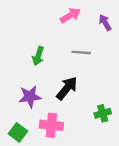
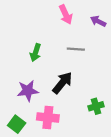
pink arrow: (70, 15) -> (66, 15), turned 96
purple arrow: (105, 23) -> (98, 21), turned -32

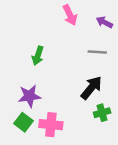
gray line: (76, 49) -> (97, 52), moved
black arrow: (62, 83) -> (91, 88), moved
green square: (17, 124) -> (23, 122), moved

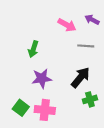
pink arrow: (70, 15) -> (67, 25), moved, turned -36
purple star: (29, 96) -> (42, 78), moved

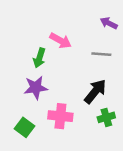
pink arrow: (67, 25) -> (60, 41), moved
purple star: (42, 78) -> (36, 88), moved
pink cross: (45, 110) -> (60, 116), moved

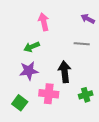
pink arrow: (60, 41) -> (44, 22), moved, turned -132
green arrow: (39, 58) -> (32, 47), turned 49
black arrow: (95, 91) -> (65, 72), moved, turned -45

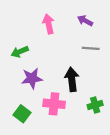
purple arrow: (88, 19) -> (85, 21), moved
green arrow: (32, 47) -> (20, 52), moved

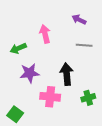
pink arrow: (49, 24) -> (45, 34), moved
green square: (22, 114) -> (15, 114), moved

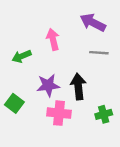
purple arrow: (79, 20) -> (93, 22), size x1.5
purple star: (30, 73) -> (48, 85), moved
green square: (15, 114) -> (14, 103), moved

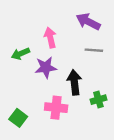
purple star: (48, 85) -> (46, 67), moved
green square: (14, 103) -> (18, 118), moved
green cross: (104, 114) -> (98, 100), moved

